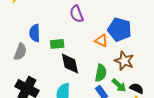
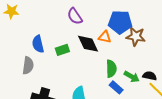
brown star: (124, 61) -> (136, 36), moved
black diamond: (70, 63) -> (88, 44), moved

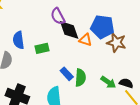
black diamond: (88, 44) -> (69, 30), moved
green semicircle: (111, 69) -> (80, 78), moved
blue rectangle: (116, 87) -> (67, 74), moved

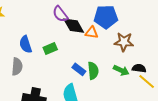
brown star: (116, 43) -> (124, 42), moved

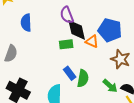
blue semicircle: (26, 44) -> (26, 23), moved
green rectangle: (50, 49) -> (66, 44), moved

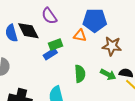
black diamond: (77, 30) -> (28, 31), moved
blue rectangle: (70, 73) -> (50, 54), moved, turned -72

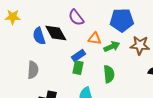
orange triangle: (80, 36) -> (95, 38), moved
green rectangle: (56, 45) -> (78, 68), moved, turned -56
green arrow: (108, 74) -> (112, 47), moved, turned -49

